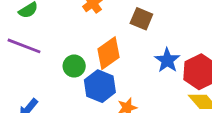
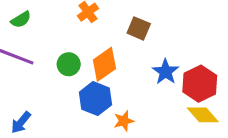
green circle: (74, 66) -> (69, 64), moved

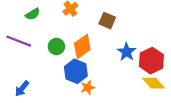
green semicircle: (21, 20) -> (33, 14), moved
orange star: (124, 121) -> (88, 88), moved

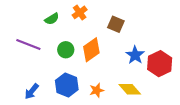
green semicircle: (33, 14) -> (52, 19), moved
blue hexagon: (76, 71) -> (67, 85), moved
yellow diamond: (154, 83) -> (130, 89), moved

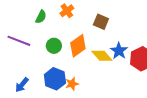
green semicircle: (52, 19) -> (41, 17), turned -32
yellow diamond: (130, 89) -> (102, 56), moved
orange star: (97, 90) -> (72, 84), moved

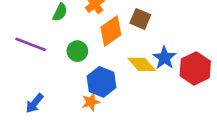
orange diamond: (78, 46) -> (111, 31), moved
blue hexagon: (55, 79) -> (101, 82), moved
orange star: (72, 84) -> (91, 102), moved

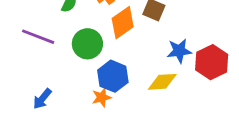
green circle: (77, 51) -> (87, 44), size x1.4
blue star: (164, 58) -> (179, 51), turned 30
yellow diamond: (142, 64) -> (162, 82), moved, turned -52

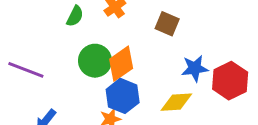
orange diamond: (123, 23) -> (121, 64), moved
purple line: (38, 37) -> (26, 70), moved

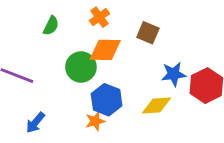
green semicircle: (75, 16) -> (51, 26), moved
orange diamond: (121, 64) -> (105, 50), moved, turned 36

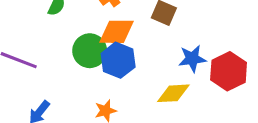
blue hexagon: (107, 100) -> (118, 60), moved

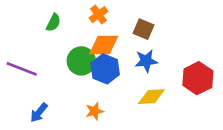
blue star: (192, 59) -> (146, 61), moved

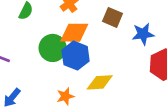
blue star: (146, 61) -> (143, 34), moved
yellow diamond: (151, 97) -> (100, 82), moved

